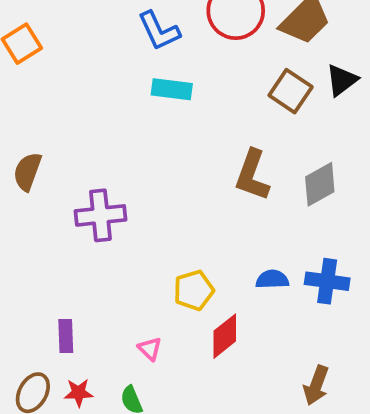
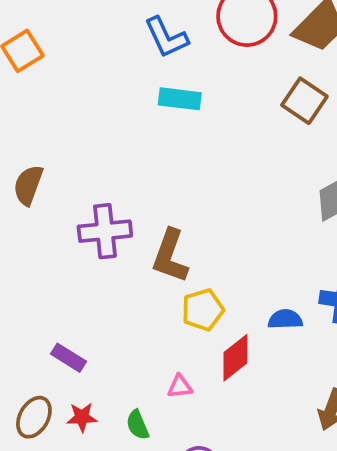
brown L-shape: (252, 175) -> (170, 256), moved
blue semicircle: (272, 279) -> (285, 319), moved
purple rectangle: (66, 336) -> (68, 358), turned -56
pink triangle: (150, 349) -> (180, 387), moved, turned -50

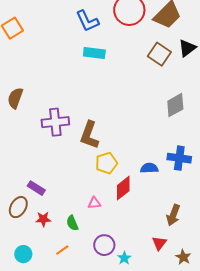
brown ellipse: (34, 417) -> (18, 207), moved

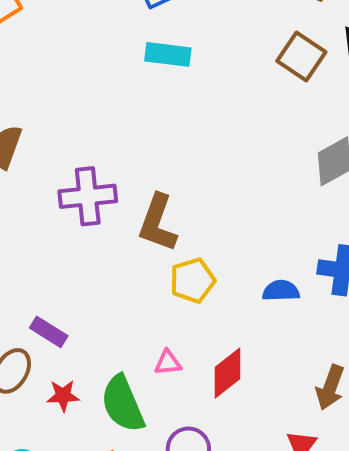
red diamond: (123, 188) -> (227, 373), moved
green semicircle: (72, 223) -> (123, 404), size x1.8

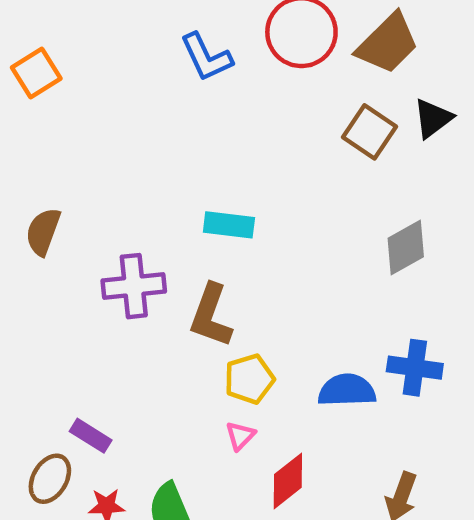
cyan rectangle: (168, 54) -> (229, 225), moved
blue semicircle: (281, 291) -> (347, 390), size x1.4
pink triangle: (168, 363) -> (240, 436), moved, turned -40

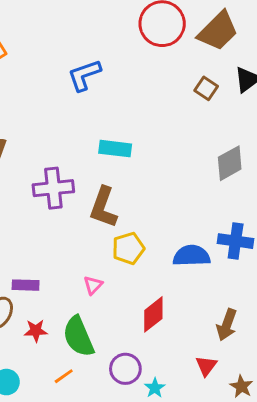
blue L-shape: (206, 57) -> (84, 75), moved, turned 96
brown square: (369, 132) -> (206, 88), size x0.7
purple rectangle: (91, 436) -> (26, 285), turned -30
pink triangle: (240, 436) -> (93, 285), moved

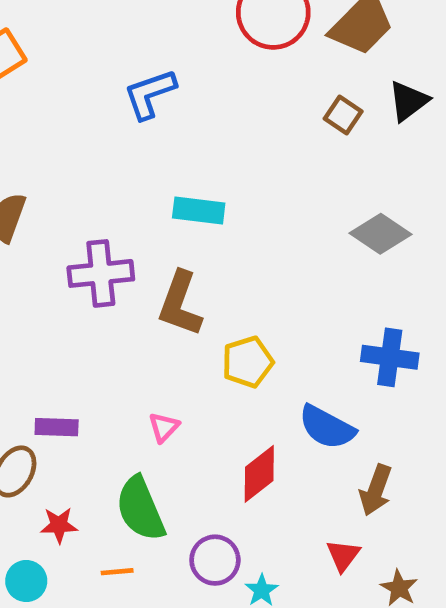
gray diamond: (230, 163) -> (380, 234), turned 63
yellow pentagon: (128, 248) -> (248, 362), moved
blue semicircle: (191, 256) -> (327, 427), moved, turned -150
red star: (36, 331) -> (59, 525), moved
orange line: (64, 376) -> (117, 572), turned 30

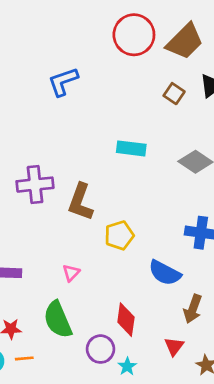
cyan rectangle: (199, 211) -> (131, 148), moved
red diamond: (259, 474) -> (126, 320), moved, turned -44
orange line: (117, 572) -> (24, 358), moved

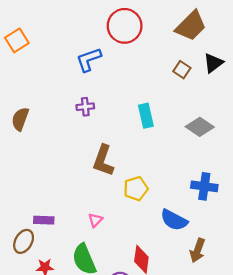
red circle: (134, 35) -> (125, 26), moved
cyan rectangle: (131, 148) -> (146, 116), turned 70
purple cross: (35, 185) -> (85, 107), moved, size x0.6

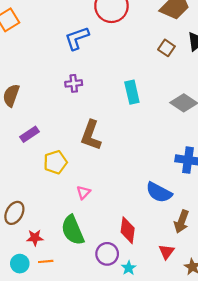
yellow pentagon: (136, 189) -> (55, 162), moved
purple rectangle: (44, 220) -> (29, 134), moved, turned -36

